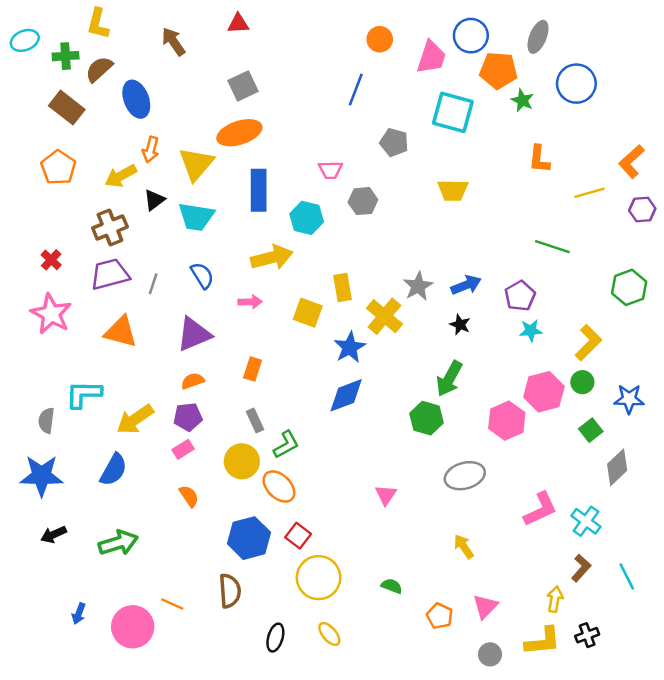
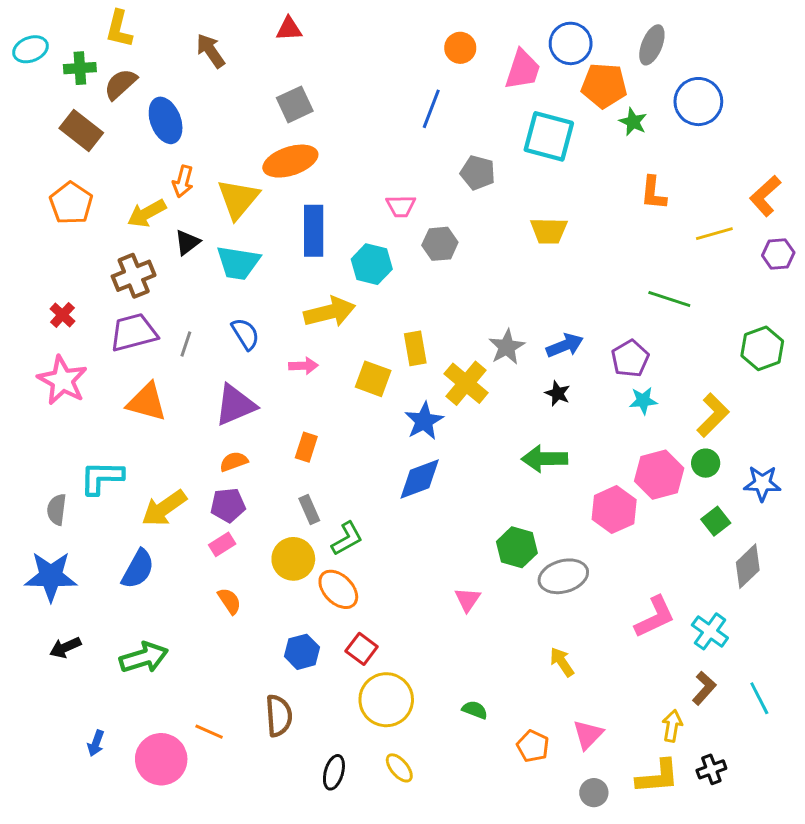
green arrow: (449, 379) -> (544, 459), turned 60
green hexagon: (426, 418) -> (517, 547), moved
blue hexagon: (249, 538) -> (302, 652), size x0.7

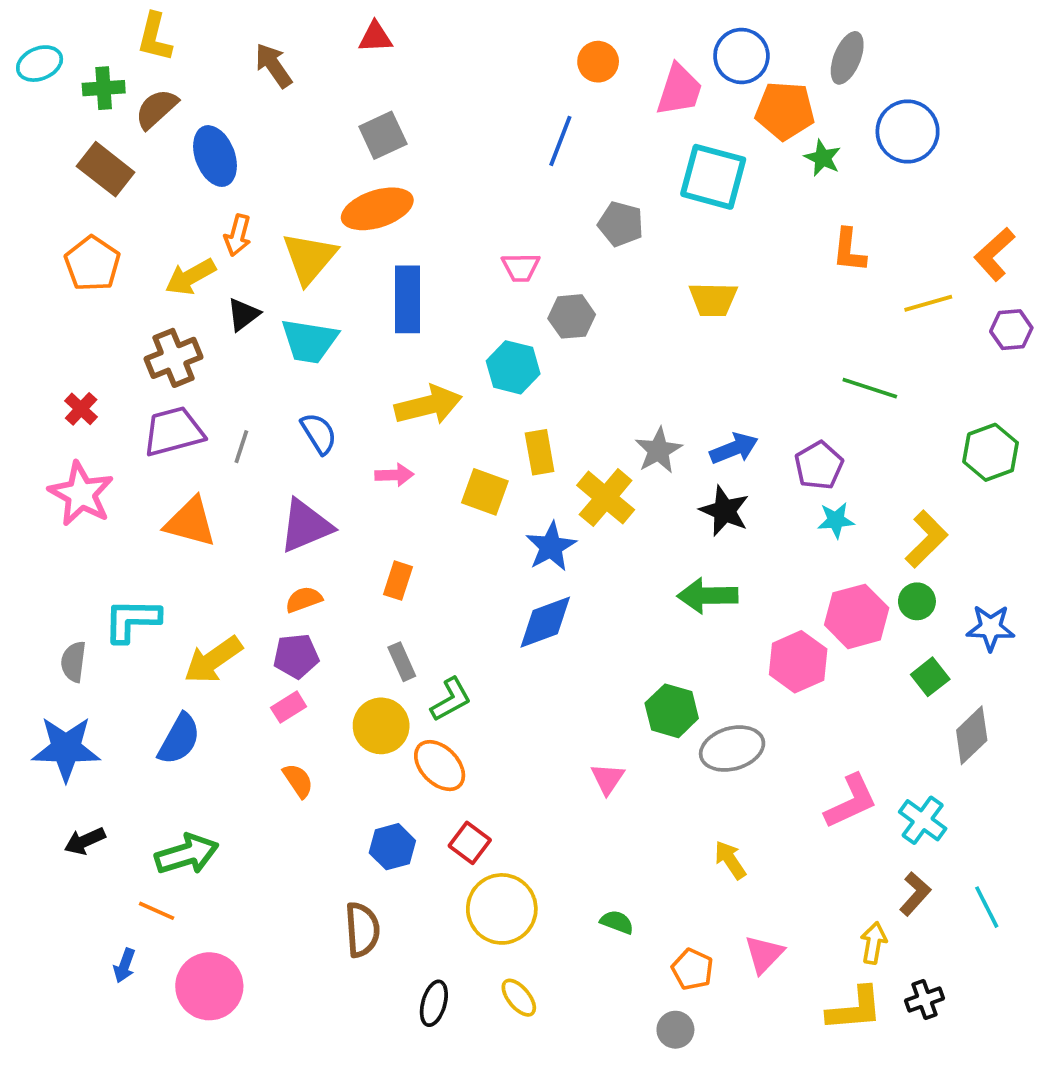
cyan hexagon: (372, 264) -> (513, 367), moved
black star: (558, 393) -> (724, 511), size x1.5
orange line: (209, 732) -> (157, 911), moved
gray circle: (594, 793) -> (675, 1030), moved

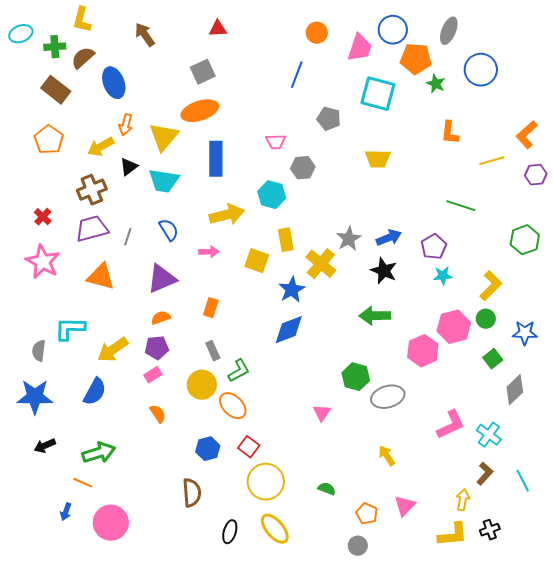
red triangle: (375, 37) -> (218, 29), moved
yellow ellipse: (519, 998) -> (275, 529), size x1.5

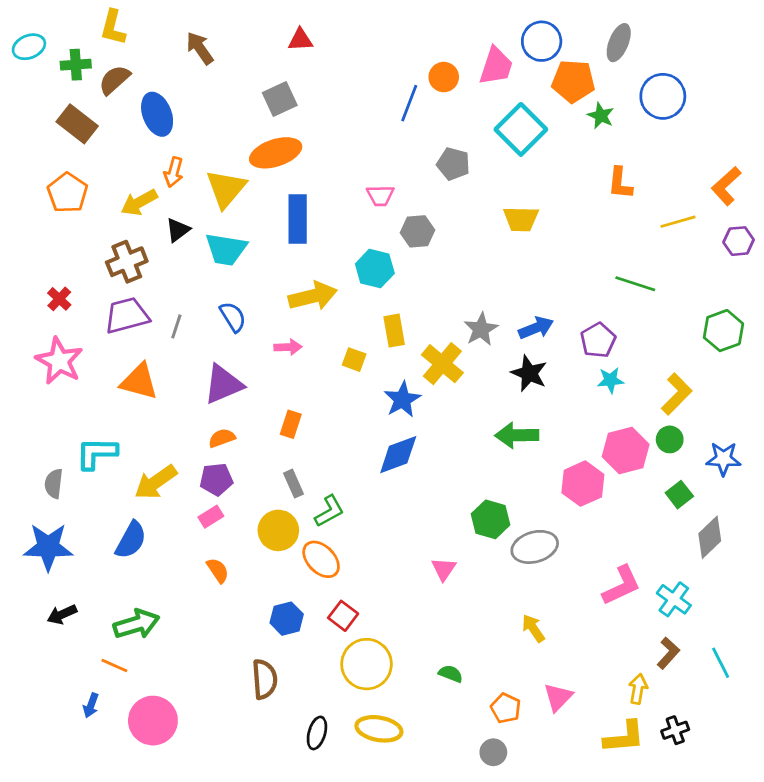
orange circle: (317, 33) -> (444, 77), moved
cyan square: (378, 94) -> (521, 129), turned 30
yellow square: (257, 261) -> (354, 360), size x0.7
yellow ellipse: (275, 529) -> (379, 729), turned -40

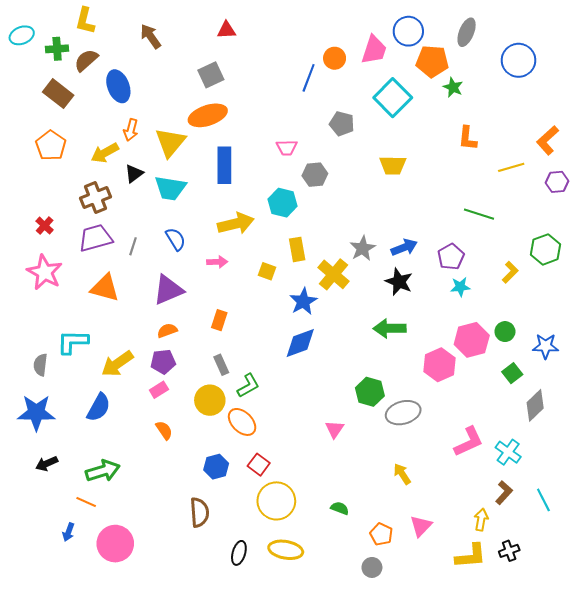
blue circle: (663, 96) -> (518, 60), moved
yellow L-shape: (677, 394) -> (510, 272), moved, size x0.7

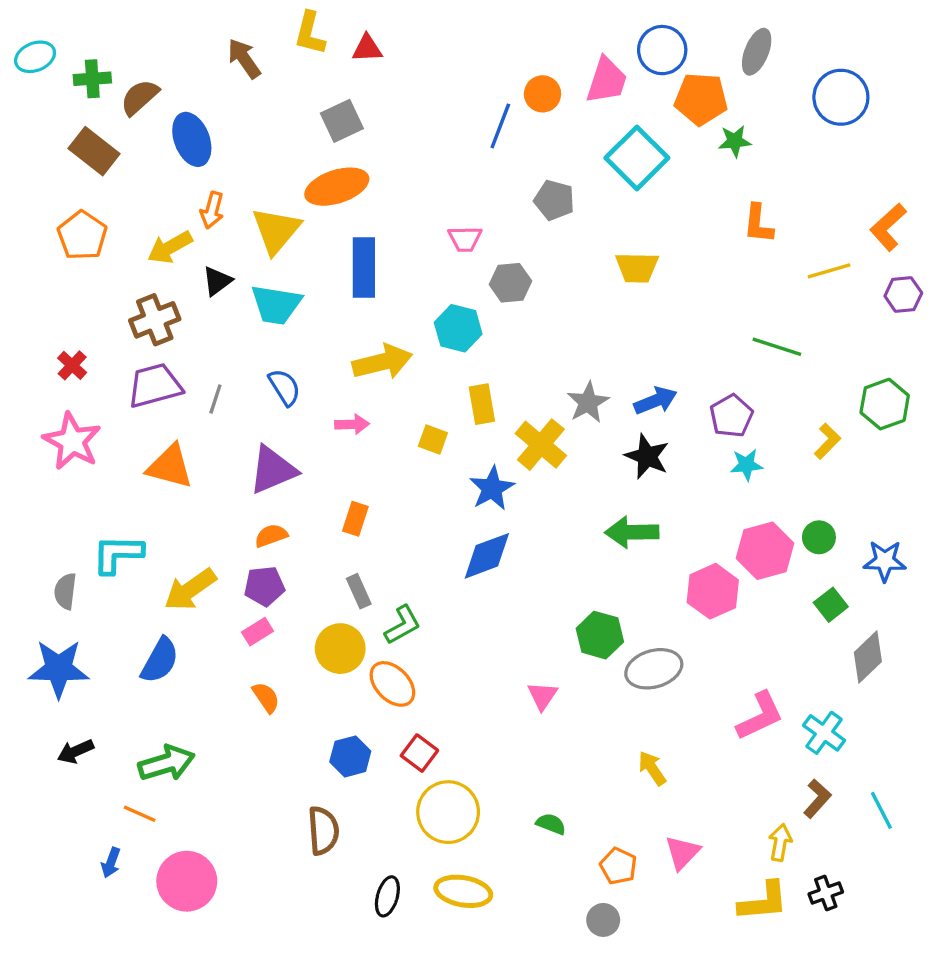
yellow L-shape: (85, 21) -> (310, 33), moved
green star: (453, 87) -> (735, 141), turned -30

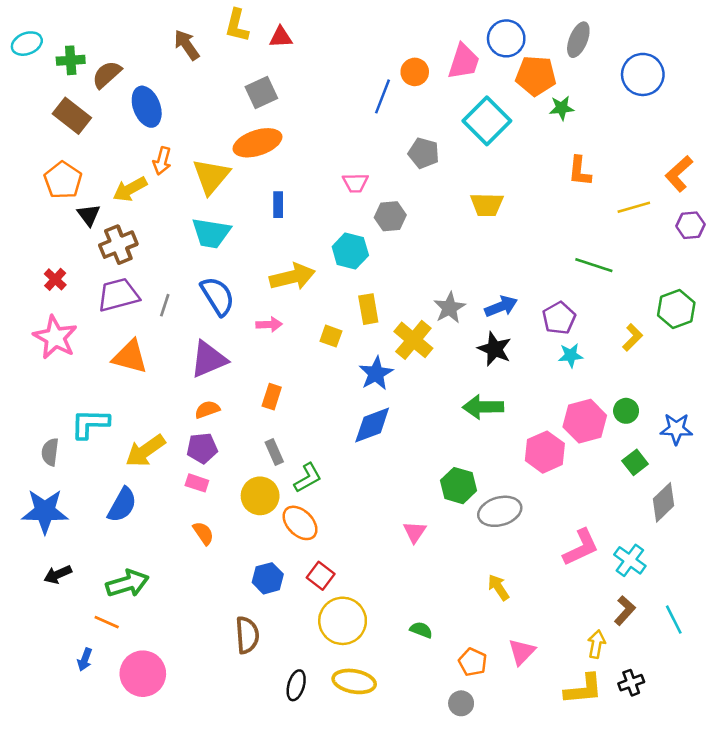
blue rectangle: (364, 268) -> (278, 205), size x0.6
black triangle: (217, 281) -> (89, 215), moved, turned -30
blue semicircle: (285, 387) -> (218, 296), size x1.4
pink rectangle: (258, 632) -> (197, 483), turned 50

